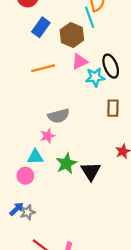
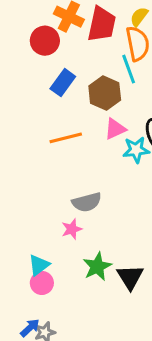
cyan triangle: (35, 157) -> (39, 265), moved, turned -35

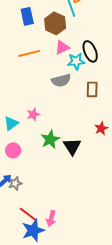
blue rectangle: (63, 83) -> (27, 16), turned -48
gray semicircle: (87, 202) -> (61, 80), moved
cyan triangle: (39, 265) -> (11, 123), moved

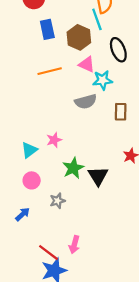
pink triangle: (62, 47) -> (87, 64), turned 49
black ellipse: (90, 51) -> (118, 50), moved
gray star: (15, 183) -> (57, 201), moved
pink arrow: (51, 218) -> (74, 245), moved

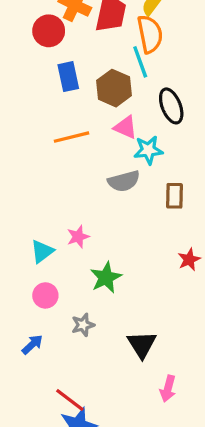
black triangle: (98, 176) -> (142, 344), moved
pink arrow: (74, 245) -> (168, 389), moved

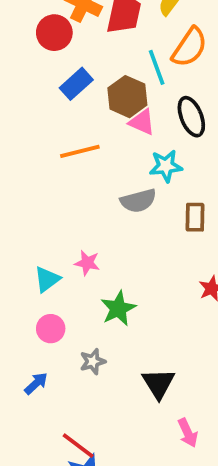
orange semicircle: (150, 34) -> (190, 47), moved, turned 45
blue rectangle: (68, 77) -> (76, 84), turned 60
pink triangle: (125, 127) -> (142, 122), moved
pink star: (78, 237) -> (87, 263), turned 30
pink arrow: (168, 389) -> (188, 433), turned -40

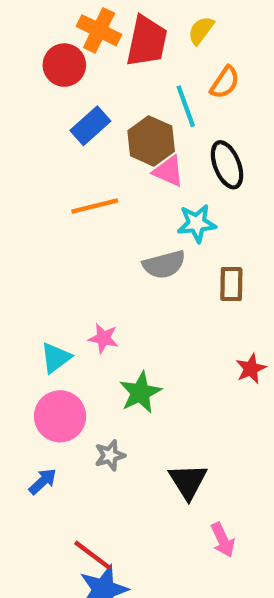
orange semicircle: (190, 47) -> (225, 82), size x0.7
pink circle: (51, 329) -> (60, 416), size x1.5

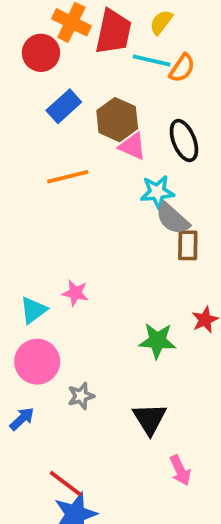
cyan line: (186, 106) -> (152, 60), moved, turned -57
gray semicircle: (164, 265) -> (173, 219), moved, turned 57
green star: (140, 392) -> (157, 341), moved, turned 30

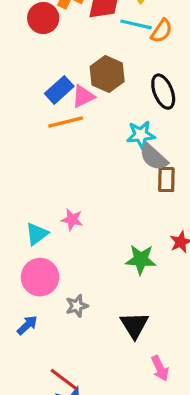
blue rectangle: (64, 106) -> (59, 90), moved
pink triangle: (132, 146) -> (83, 96), moved, turned -50

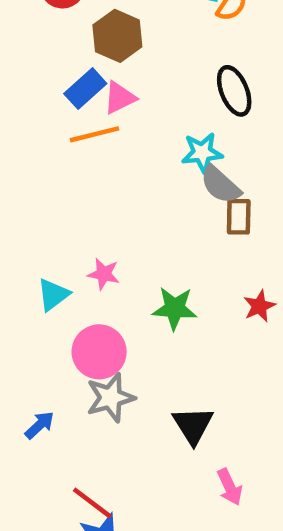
brown hexagon: (107, 74) -> (117, 36), moved
green star: (141, 260) -> (175, 308), moved
pink circle: (40, 277) -> (99, 352), moved
gray star: (77, 306) -> (111, 398), size x1.5

